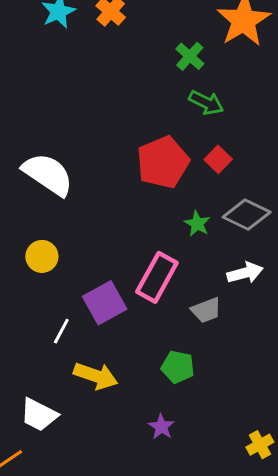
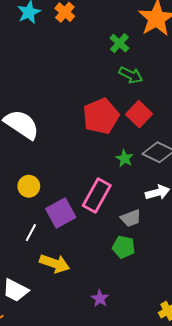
red square: (218, 159) -> (139, 114), size x1.4
yellow circle: (42, 256) -> (29, 186), moved
green pentagon: (178, 367) -> (124, 247), moved

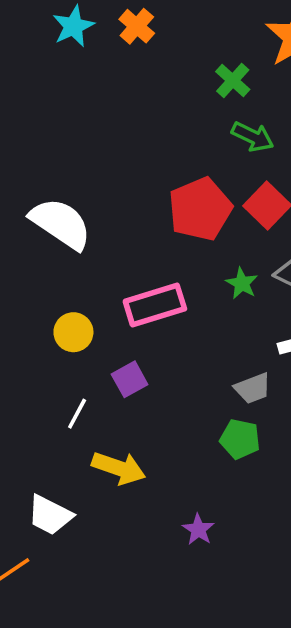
pink rectangle: (97, 196) -> (155, 305), moved, turned 44
purple square: (61, 213) -> (130, 379), size x0.7

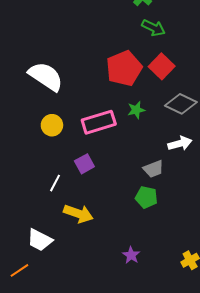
green star: (242, 283) -> (136, 110), moved, turned 30
yellow circle: (73, 332) -> (52, 125), moved
purple star: (198, 530) -> (131, 255), moved

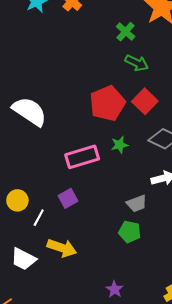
yellow circle: (52, 125) -> (17, 200), moved
white trapezoid: (40, 240) -> (23, 259), moved

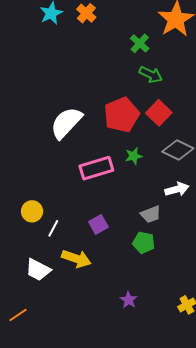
white semicircle: (30, 111) -> (66, 123), moved, turned -81
purple square: (68, 198) -> (98, 224), moved

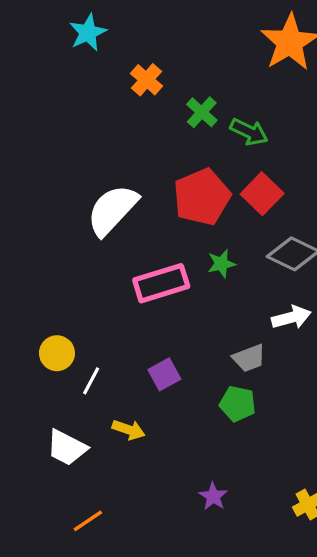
orange cross: (86, 13) -> (146, 80), moved
green cross: (140, 43) -> (202, 112), moved
yellow arrow: (76, 259) -> (129, 430), size x0.7
orange line: (18, 315) -> (88, 521), moved

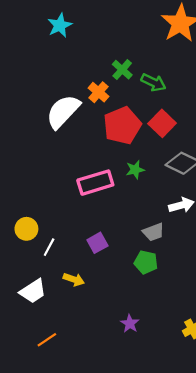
cyan star: (88, 33) -> (60, 25), moved
orange cross: (146, 80) -> (99, 92), moved
white semicircle: (112, 210) -> (63, 112), moved
white trapezoid: (67, 448) -> (33, 291), turned -60

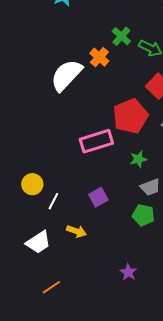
red pentagon: (122, 126) -> (130, 116), moved
green star: (135, 170) -> (138, 159), moved

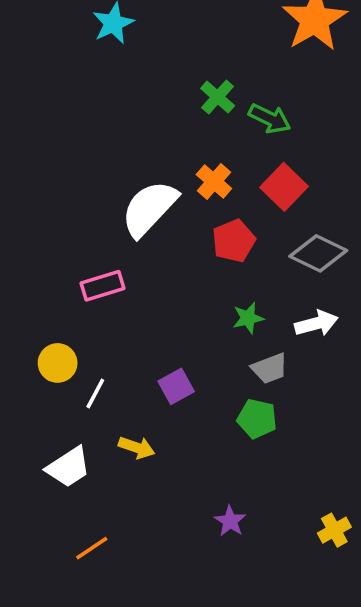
orange cross: (99, 57) -> (214, 181), moved
white semicircle: (66, 75) -> (149, 208), moved
red pentagon: (130, 116) -> (234, 241), size x0.7
pink rectangle: (96, 141) -> (103, 286), moved, size x0.7

